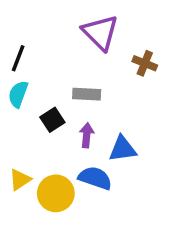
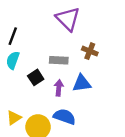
brown cross: (145, 63) -> (90, 51), moved
blue triangle: (123, 149) -> (82, 83), moved

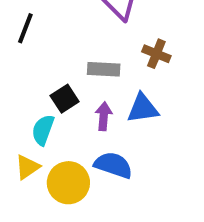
cyan semicircle: (13, 60) -> (43, 130), moved

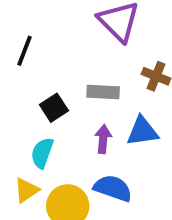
black square: (65, 99) -> (54, 108), moved

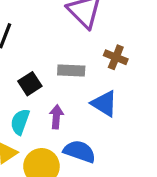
blue triangle: (142, 131) -> (104, 104), turned 40
purple arrow: (103, 139) -> (56, 117), moved

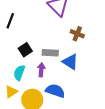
gray rectangle: (71, 70) -> (50, 53), moved

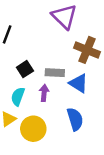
brown cross: (77, 34) -> (87, 50), size x1.5
blue semicircle: (55, 91) -> (75, 119), moved, turned 54

